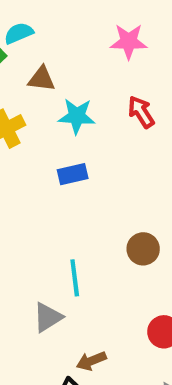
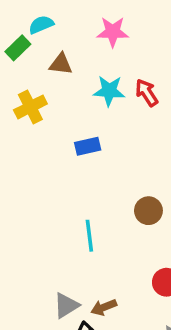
pink star: (129, 41) -> (113, 32), moved
cyan star: (77, 116) -> (109, 91), moved
gray triangle: (48, 317) -> (66, 305), moved

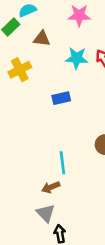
gray triangle: (66, 305) -> (46, 213), turned -42
brown arrow: (104, 307) -> (51, 187), moved

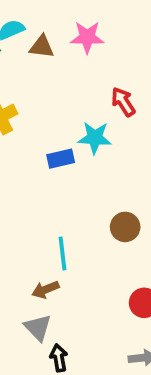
brown triangle: (42, 39) -> (42, 47), moved
cyan star: (77, 58) -> (95, 138), moved

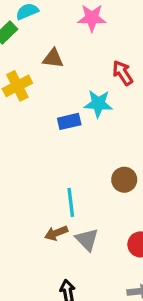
brown triangle: (42, 47) -> (53, 58), moved
gray triangle: (38, 327) -> (87, 240), moved

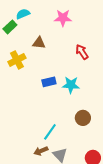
cyan star: (98, 104) -> (71, 85), moved
cyan line: (71, 202) -> (50, 132), turned 42

